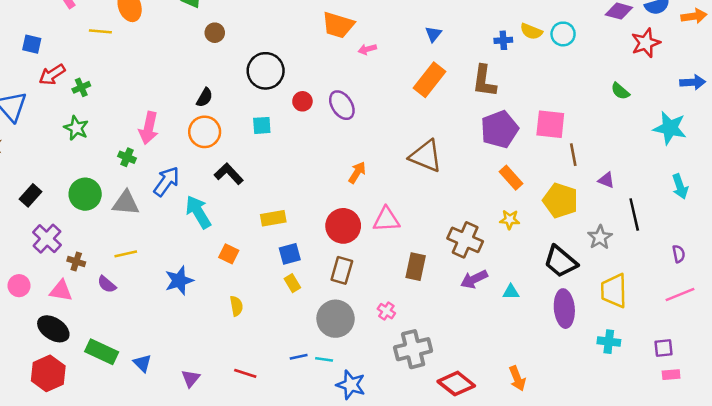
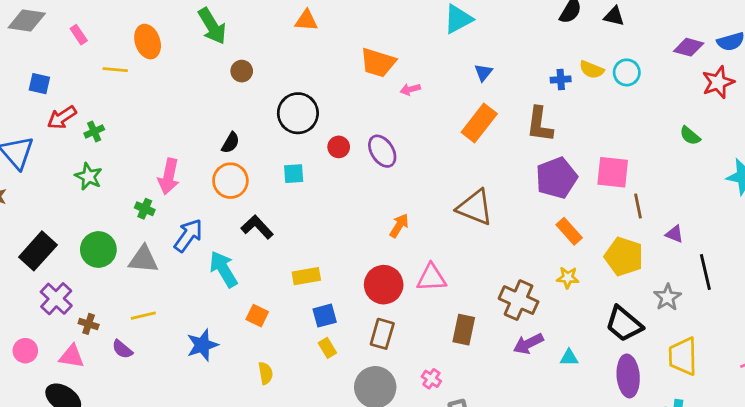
black rectangle: (30, 195) -> (38, 251), size x1.5

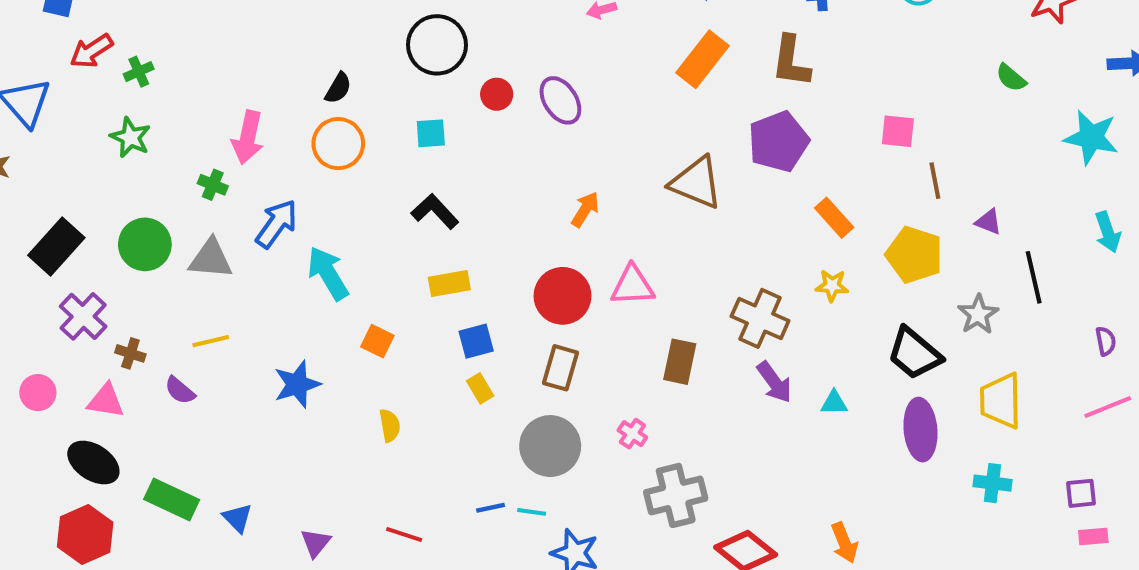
pink square: (613, 172) -> (898, 131), size x0.7
purple pentagon: (556, 178) -> (779, 142), moved
black L-shape: (257, 227) -> (435, 211), moved
purple arrow: (528, 344) -> (774, 382), turned -100

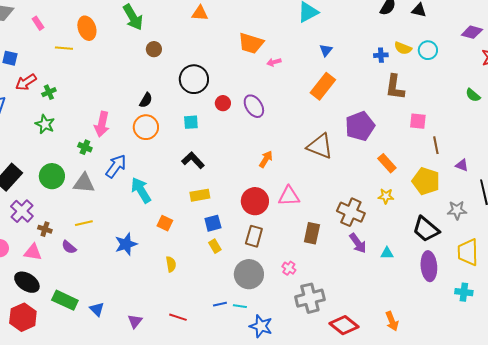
brown L-shape: (791, 61) -> (395, 87), moved
gray star: (978, 314) -> (457, 210), turned 30

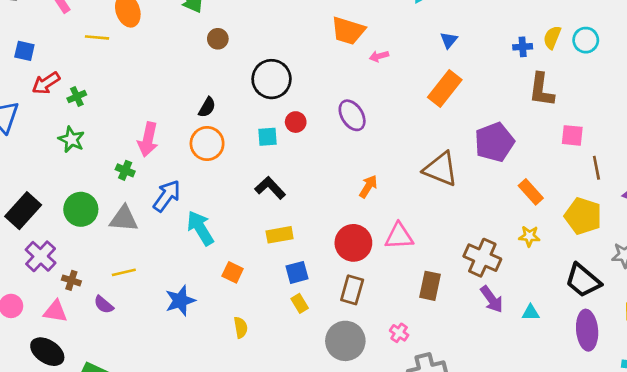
yellow semicircle: (403, 48) -> (552, 37), turned 90
red circle: (223, 103) -> (296, 122), moved

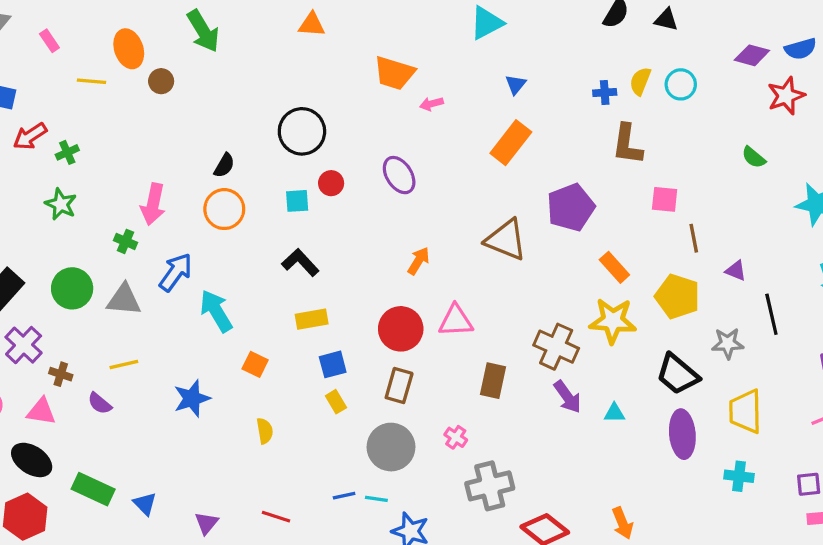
brown circle: (218, 39) -> (161, 81), moved
yellow star: (529, 236) -> (613, 321), size x1.8

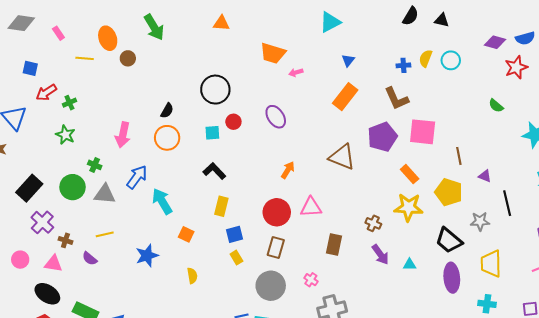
brown L-shape: (627, 144) -> (396, 99), moved, turned -32
pink square: (665, 199) -> (423, 132), moved, size x1.6
green cross: (126, 241) -> (95, 165), moved
yellow rectangle: (312, 319) -> (221, 206), turned -66
brown cross: (556, 347) -> (373, 223), size x0.6

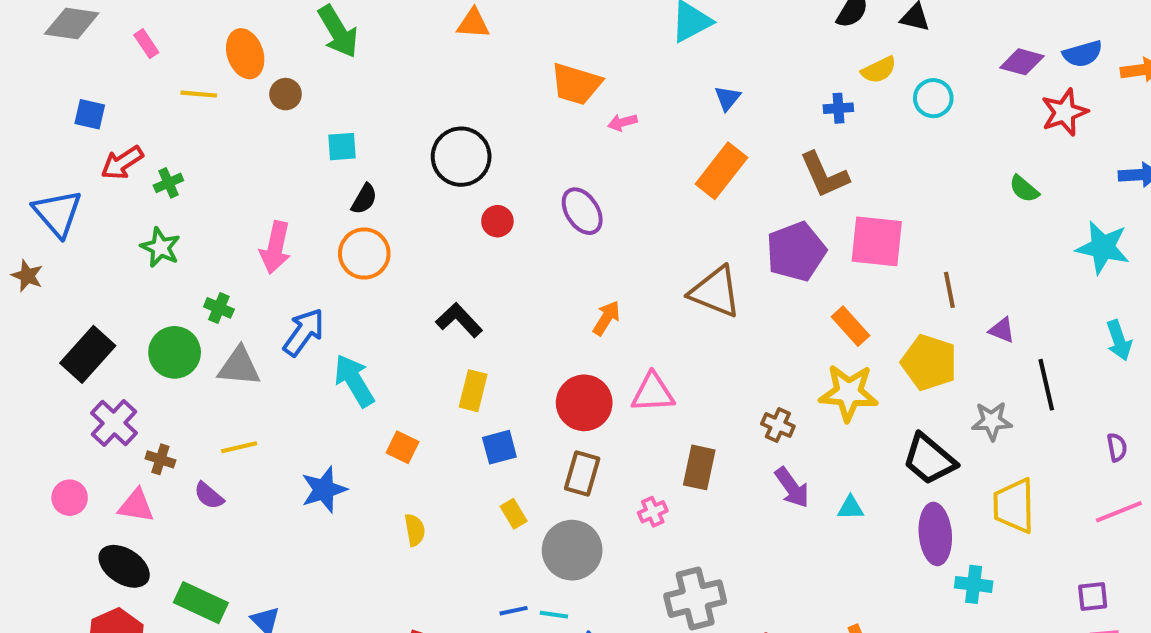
yellow semicircle: (426, 58) -> (879, 70), moved, turned -138
cyan square: (212, 133) -> (342, 147), moved
yellow rectangle: (236, 258) -> (514, 514), moved
pink cross: (311, 280) -> (653, 512), moved, turned 32
cyan cross: (487, 304) -> (974, 584), moved

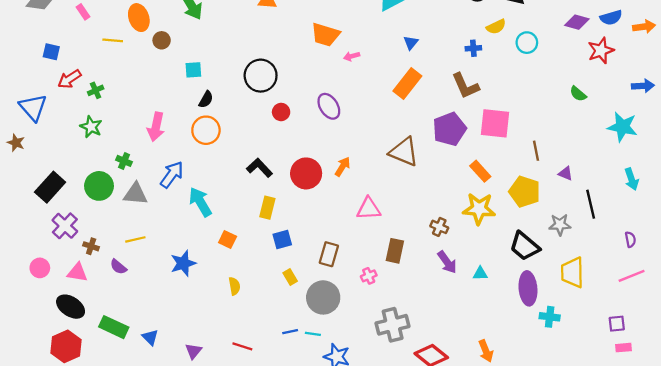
red circle: (584, 403) -> (306, 173), moved

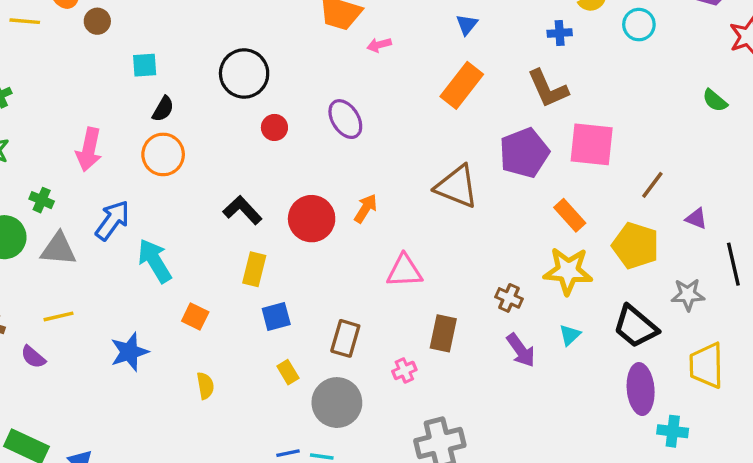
brown line: (536, 151) -> (652, 185), turned 48
cyan triangle: (480, 274) -> (570, 335), moved, turned -42

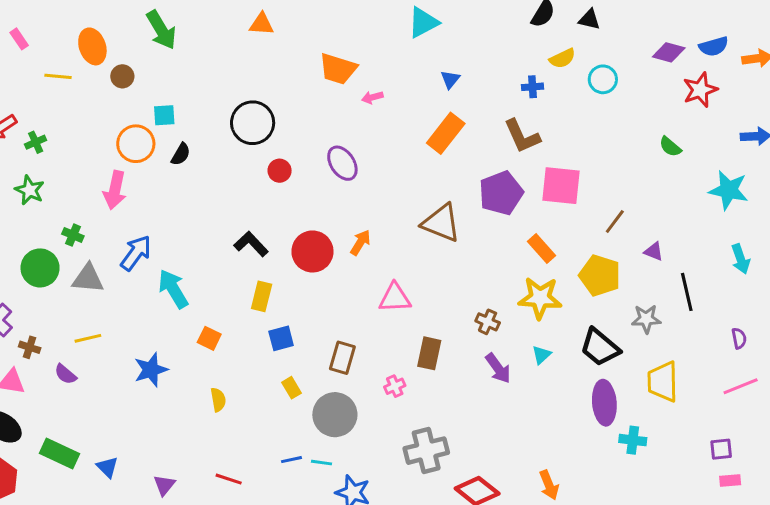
orange circle: (163, 154) -> (136, 144), moved

